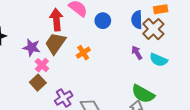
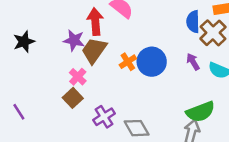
blue circle: (103, 21) -> (152, 62), moved, size x1.5
purple star: (32, 47) -> (74, 40), moved
green semicircle: (143, 94) -> (200, 112), turned -50

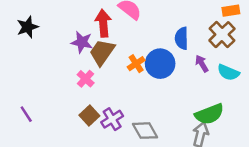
blue semicircle: (193, 22) -> (182, 38), moved
black star: (24, 42) -> (27, 27), moved
brown square: (73, 98) -> (89, 115), moved

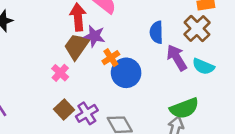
purple star: (82, 42) -> (94, 36), moved
blue circle: (160, 64) -> (126, 73), moved
purple arrow: (202, 64) -> (177, 58), size x1.5

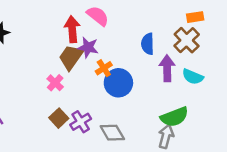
purple arrow: (177, 58) -> (167, 68), turned 30

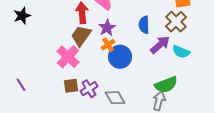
purple star: (88, 47) -> (107, 28), moved, turned 30
purple arrow: (167, 68) -> (160, 45), turned 50
pink cross: (55, 83) -> (68, 57), size x1.6
brown square: (59, 118) -> (71, 86), turned 35

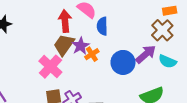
blue semicircle: (144, 25) -> (102, 26), moved
purple star: (107, 28) -> (81, 46), moved
blue circle: (120, 57) -> (123, 62), moved

